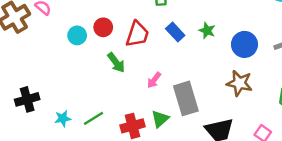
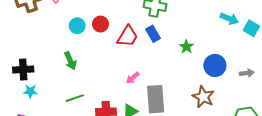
blue rectangle: (175, 32) -> (153, 34), moved
green arrow: (116, 63) -> (70, 61), moved
cyan star: (63, 118) -> (30, 91), moved

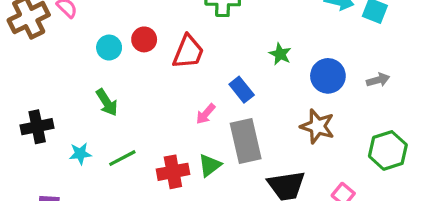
blue rectangle: (153, 34) -> (242, 90), moved
cyan star: (30, 91) -> (80, 154), moved

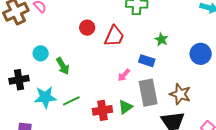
cyan circle: (109, 48) -> (41, 53), moved
green star: (280, 54) -> (161, 39), moved
blue rectangle: (242, 90) -> (147, 61), turned -35
brown star: (317, 126) -> (180, 94), moved
cyan star: (80, 154) -> (45, 97), size x1.6

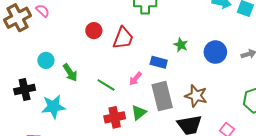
green star: (161, 39) -> (181, 45), moved
green line: (71, 101) -> (106, 85), moved, turned 60

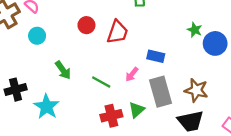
green star: (181, 45) -> (195, 30), moved
cyan circle: (46, 60) -> (37, 36), moved
cyan star: (53, 107) -> (47, 107), turned -30

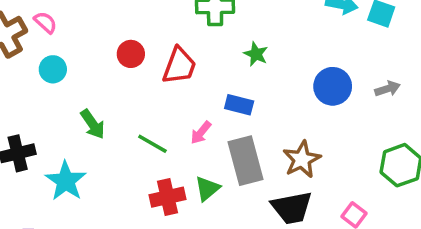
green star: (195, 30) -> (256, 54), moved
brown star: (196, 90) -> (302, 159), turned 30

